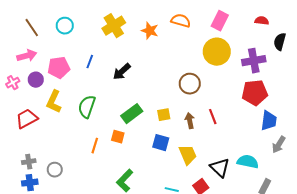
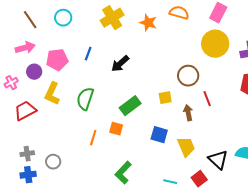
pink cross: (13, 83) -> (11, 83), moved
yellow square: (164, 115) -> (165, 98), moved
red line: (213, 117) -> (207, 99), moved

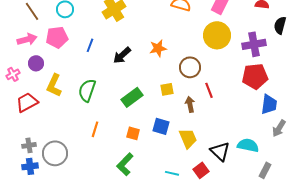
orange star: (148, 23) -> (158, 48), moved, turned -30
pink pentagon: (57, 60) -> (57, 37), moved
orange square: (116, 129) -> (133, 133), moved
gray circle: (53, 162) -> (55, 153), size x1.6

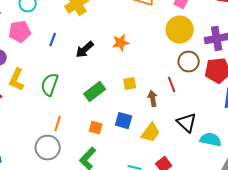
brown circle: (190, 67) -> (189, 62), moved
yellow trapezoid: (188, 138) -> (151, 133), turned 60
black triangle: (220, 151) -> (187, 123), moved
gray circle: (55, 153) -> (48, 148), moved

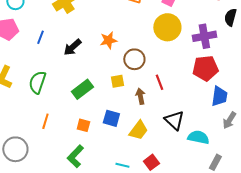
brown circle: (189, 62) -> (134, 59), moved
gray circle: (48, 148) -> (15, 149), moved

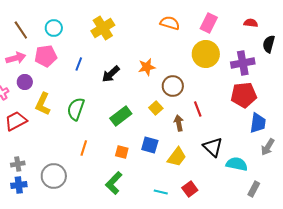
yellow square: (117, 81) -> (156, 108), turned -32

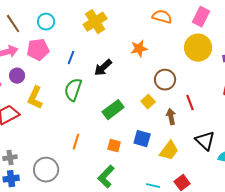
orange star: (147, 67) -> (139, 49), moved
green semicircle: (76, 109) -> (73, 90), moved

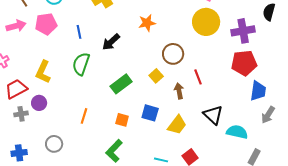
blue line: (71, 58) -> (79, 32), turned -32
purple circle: (17, 76) -> (39, 103), moved
gray cross: (10, 158) -> (21, 114), moved
gray circle: (46, 170) -> (54, 144), size x0.7

